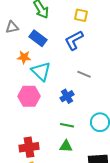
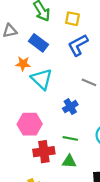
yellow square: (81, 15) -> (72, 19), moved
pink hexagon: (29, 96) -> (30, 124), moved
red cross: (29, 147) -> (44, 152), moved

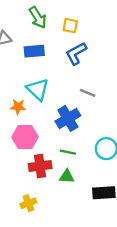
blue rectangle: (38, 43) -> (34, 51), turned -42
orange star: (23, 64) -> (18, 107), moved
blue cross: (70, 107) -> (68, 118), size x1.5

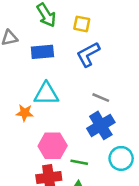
cyan triangle: (38, 89) -> (46, 94), turned -45
blue cross: (68, 118) -> (101, 125), moved
pink hexagon: (25, 137) -> (53, 146), moved

